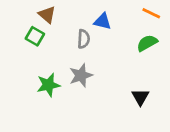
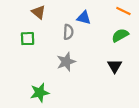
green square: (35, 36) -> (28, 39), moved, turned -32
green star: (48, 85) -> (40, 93), moved
black triangle: (140, 97) -> (115, 66), moved

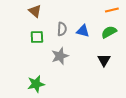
orange line: (123, 11) -> (112, 10), turned -40
blue triangle: (84, 18) -> (83, 31), moved
green square: (28, 39) -> (37, 37), moved

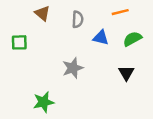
orange line: (112, 10) -> (120, 12), moved
gray semicircle: (62, 29) -> (78, 19), moved
green square: (37, 37) -> (19, 42), moved

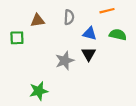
brown triangle: (42, 13) -> (38, 20), moved, turned -48
green semicircle: (132, 39) -> (118, 35), turned 42
black triangle: (126, 73) -> (89, 54), moved

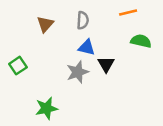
brown triangle: (38, 20) -> (45, 24), turned -40
blue triangle: (90, 33) -> (87, 47), moved
green square: (17, 38) -> (18, 66), moved, turned -32

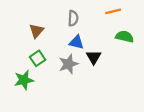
brown triangle: (45, 24) -> (36, 31), moved
green square: (18, 66) -> (38, 58), moved
green star: (46, 108) -> (24, 80), moved

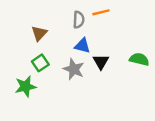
orange line: (113, 11) -> (101, 12), moved
green semicircle: (125, 37) -> (139, 59), moved
gray star: (68, 64) -> (74, 69), turned -30

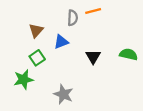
blue triangle: (82, 46) -> (61, 42), moved, turned -35
gray star: (74, 69) -> (63, 94), moved

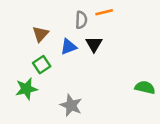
green semicircle: (129, 54) -> (145, 87), moved
black triangle: (93, 57) -> (94, 44), moved

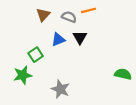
gray semicircle: (81, 20) -> (69, 17), turned -72
brown triangle: (40, 34) -> (43, 15), moved

